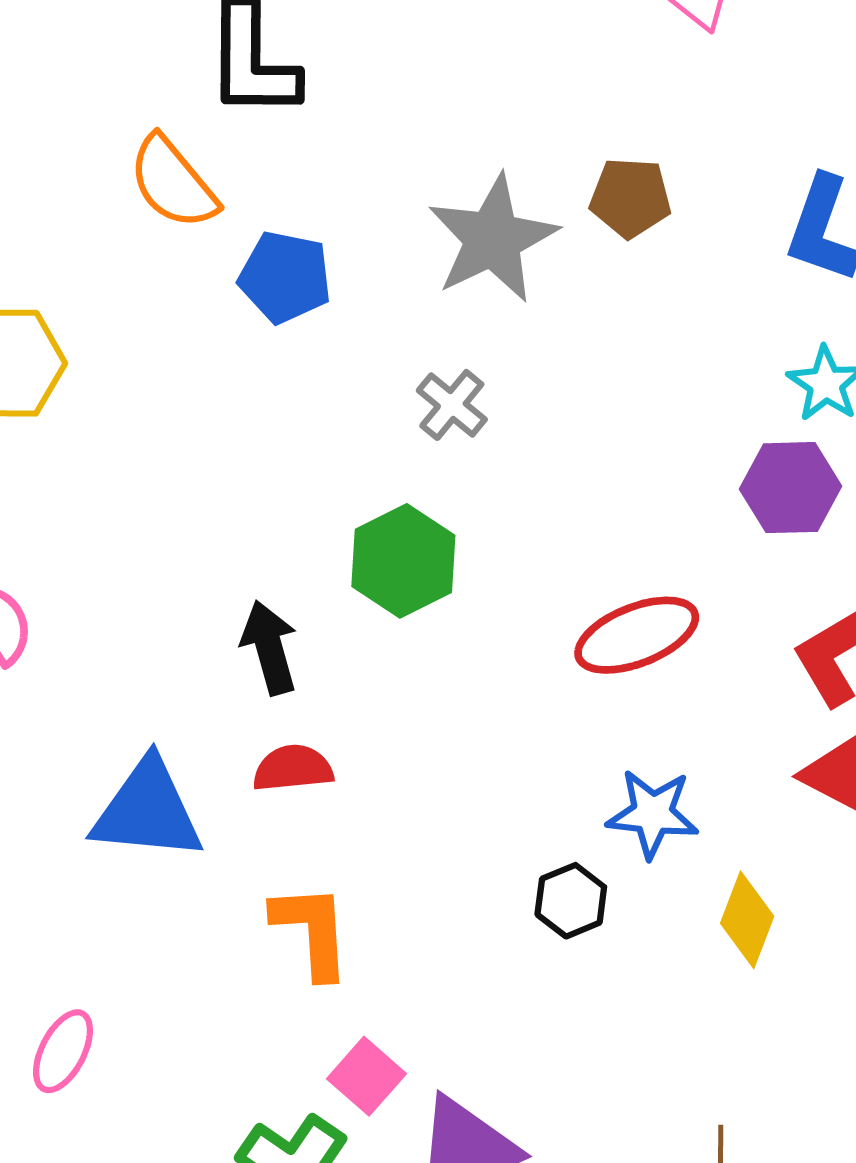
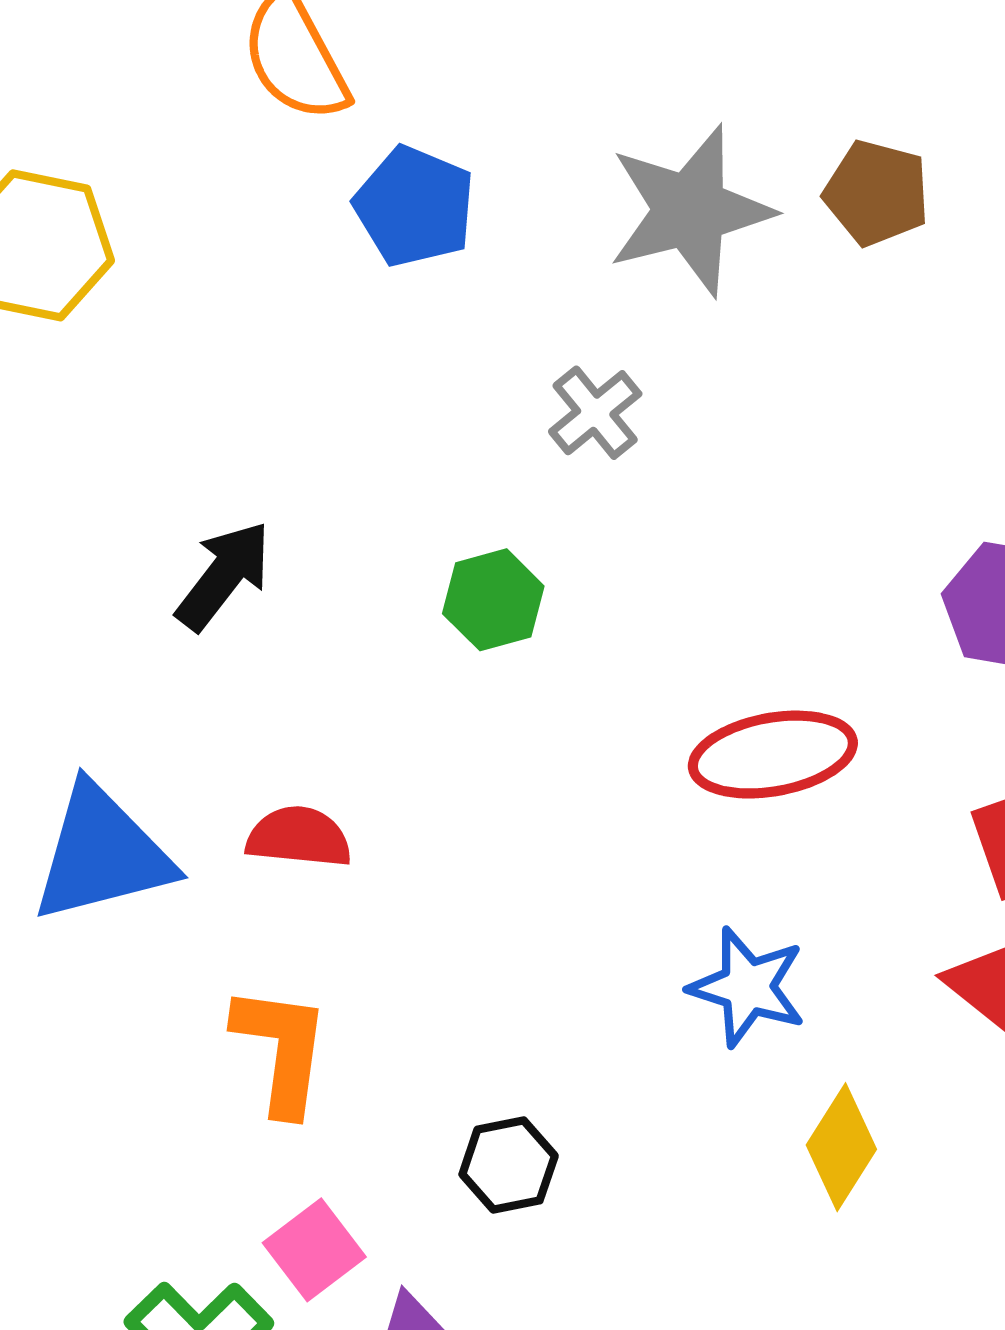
green hexagon: (403, 561) -> (493, 600), size x0.7
black arrow: (269, 648) -> (224, 576), moved, turned 42
blue triangle: (147, 810) -> (102, 854), turned -31
black hexagon: (571, 901) -> (509, 1165), moved

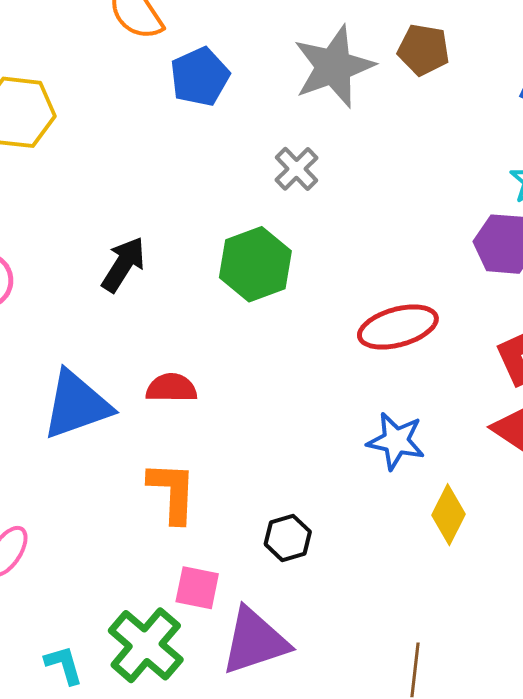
blue pentagon: (415, 206) -> (200, 77), turned 30
green hexagon: (493, 600) -> (255, 264), size x1.5
pink square: (314, 1250) -> (197, 588), turned -36

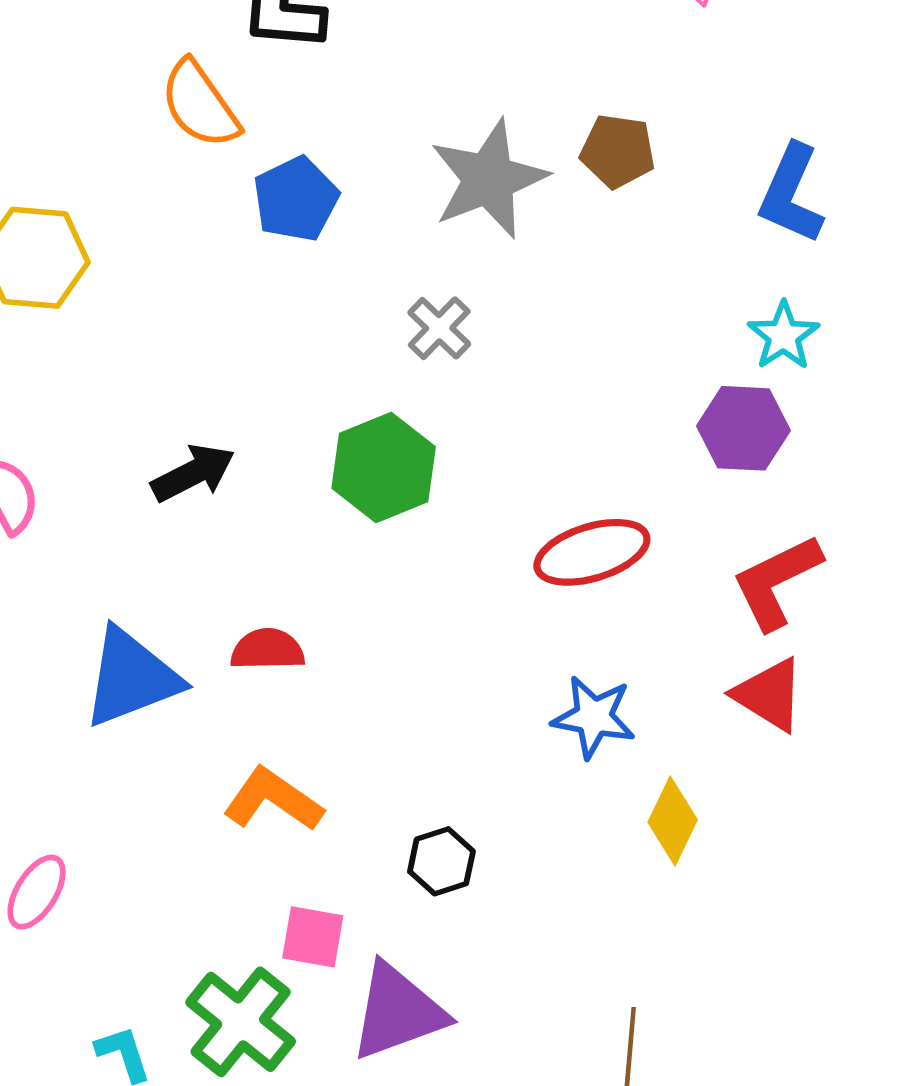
black arrow: (123, 264) -> (193, 473), turned 32
orange L-shape: (172, 492) -> (273, 800), turned -56

